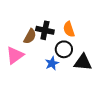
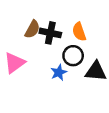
brown semicircle: (30, 36) -> (32, 29), moved

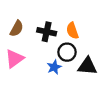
brown semicircle: (32, 29) -> (17, 29), moved

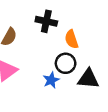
black cross: (47, 32) -> (46, 21), moved

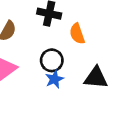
black circle: (66, 63) -> (52, 60), moved

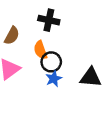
orange semicircle: (77, 34) -> (40, 50), moved

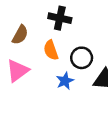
black circle: (51, 62) -> (82, 58), moved

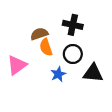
black cross: (60, 18) -> (73, 25), moved
brown semicircle: (20, 35) -> (39, 34), moved, turned -138

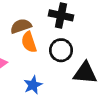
blue star: (58, 74) -> (33, 85), moved

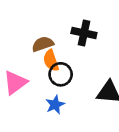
black circle: (61, 50) -> (61, 74), moved

